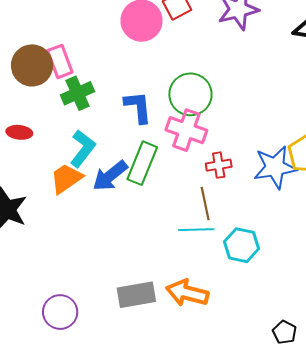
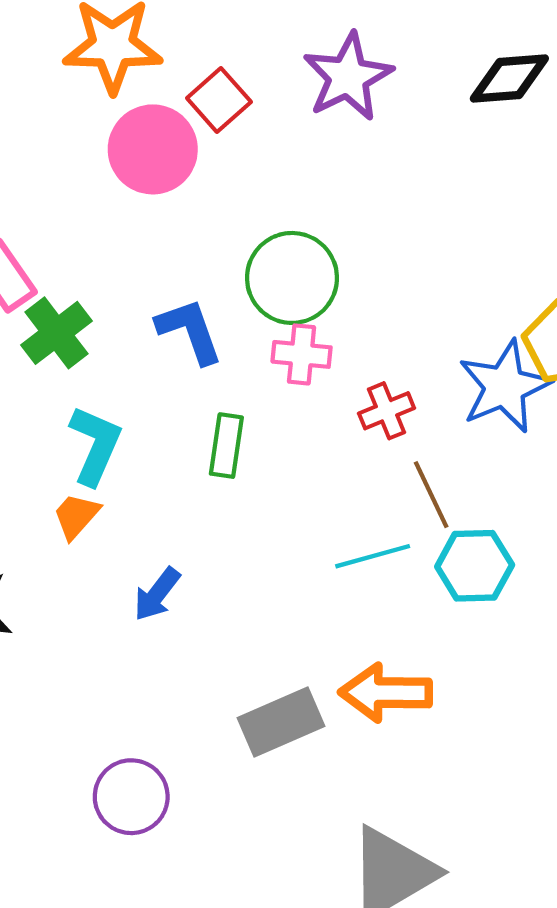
pink cross: (186, 130) -> (302, 354), size x0.7
green rectangle: (142, 163) -> (226, 446), size x0.7
blue arrow: (110, 176) -> (157, 594), moved, size x0.7
orange trapezoid: (66, 179) -> (76, 516), size x0.7
brown line: (205, 204) -> (431, 495), moved

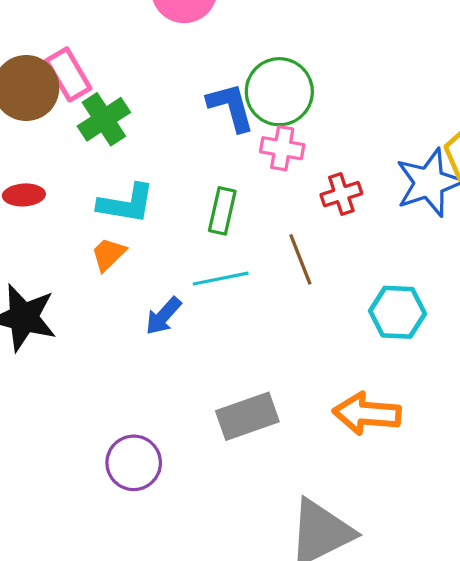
blue L-shape: (190, 331) -> (231, 107), moved
cyan L-shape: (95, 445) -> (126, 204), turned 72
brown line: (431, 495) -> (300, 259), moved
cyan line: (373, 556) -> (221, 279), moved
orange arrow: (386, 693) -> (367, 414), moved

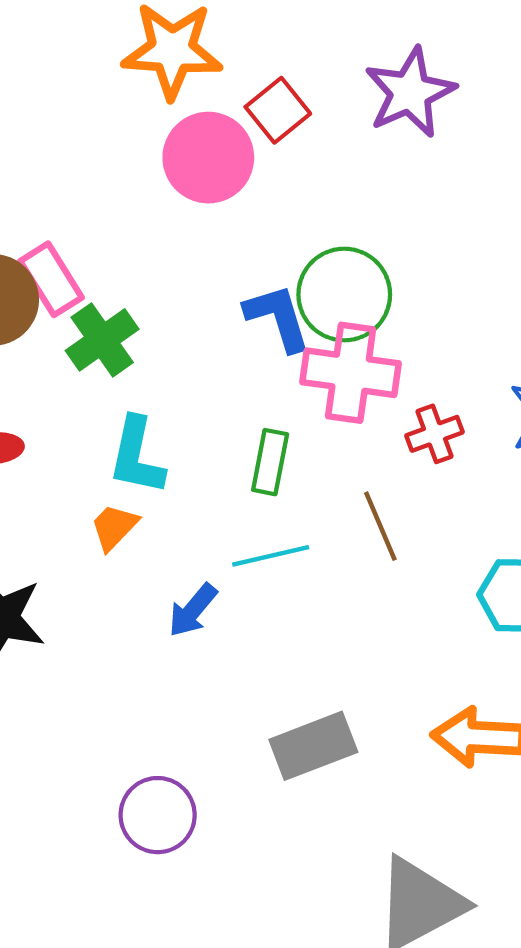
pink cross: (282, 148) -> (351, 373), size x1.6
cyan L-shape: (126, 204) -> (137, 456), turned 94

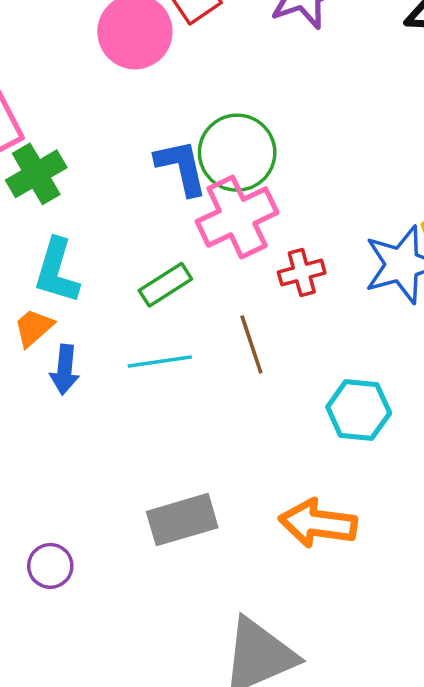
pink cross: (351, 373) -> (237, 217), turned -38
green rectangle: (270, 462) -> (165, 285), turned 42
blue arrow: (193, 610) -> (65, 370), moved, turned -39
purple circle: (158, 815) -> (50, 566), size x0.7

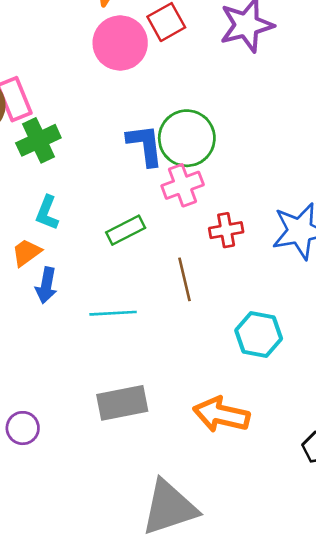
pink cross: (237, 217) -> (183, 185), size x0.7
cyan L-shape: (57, 271) -> (47, 213), size x0.7
cyan line: (160, 362) -> (113, 313), moved

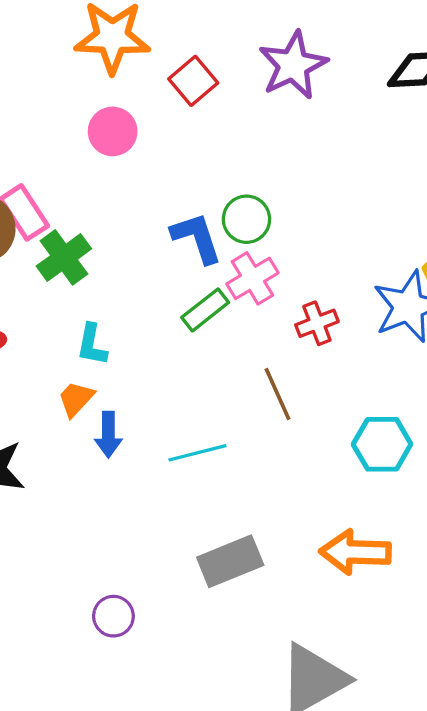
pink circle: (120, 43) -> (113, 131), moved, size x0.7
green circle: (187, 138) -> (246, 219), size x0.7
green rectangle: (126, 230) -> (205, 310), moved

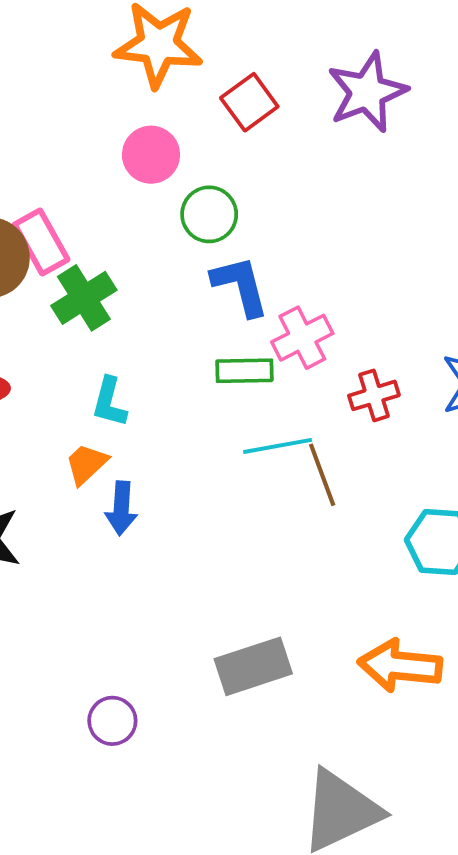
green circle: (246, 219) -> (209, 214), moved
green rectangle: (205, 310) -> (244, 371), turned 33
cyan line: (197, 453) -> (278, 446), moved

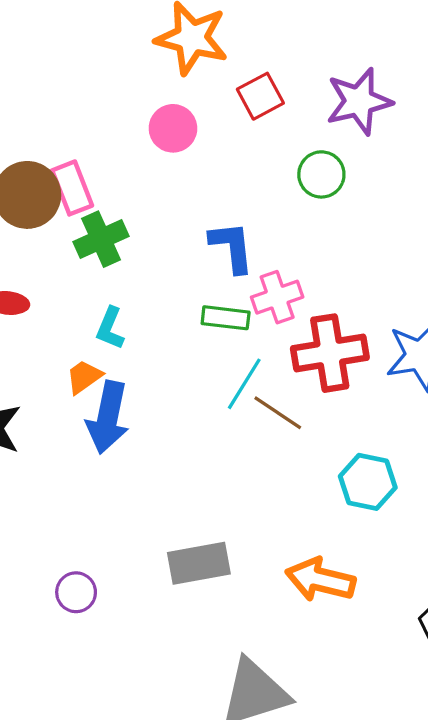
green circle: (209, 214) -> (321, 174), moved
red cross: (374, 395) -> (330, 353), size x1.8
cyan line: (278, 446) -> (244, 384), turned -56
brown line: (322, 475) -> (278, 413), turned -44
blue arrow: (121, 508) -> (108, 417), size x1.6

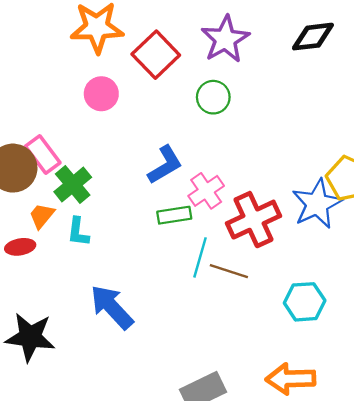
red square: (260, 96) -> (156, 55), size x1.4
blue L-shape: (232, 247) -> (165, 165), turned 81
cyan L-shape: (110, 328) -> (78, 232), moved
orange trapezoid: (84, 377) -> (42, 216), moved
blue arrow: (108, 417) -> (112, 307), turned 141

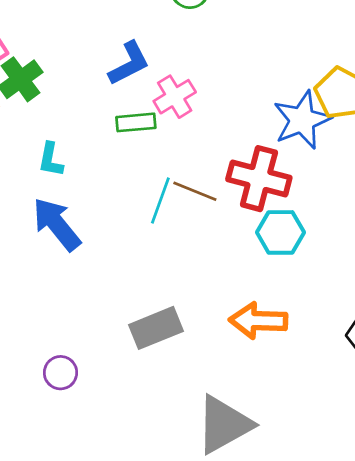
red cross: (254, 220) -> (259, 179), moved, turned 36
cyan L-shape: (78, 232) -> (51, 160), moved
cyan line: (200, 257) -> (160, 200), moved

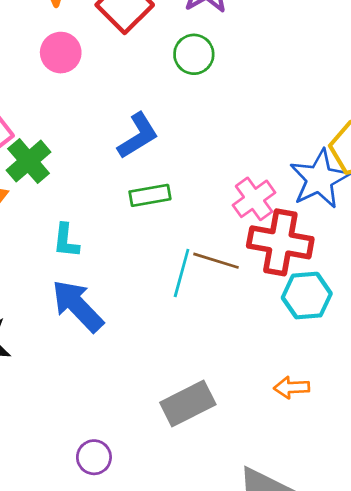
pink cross: (175, 97) -> (254, 199), moved
orange arrow: (258, 321) -> (292, 387), size x0.6

